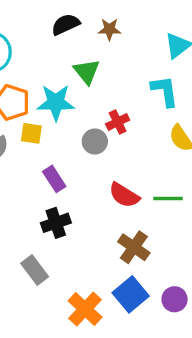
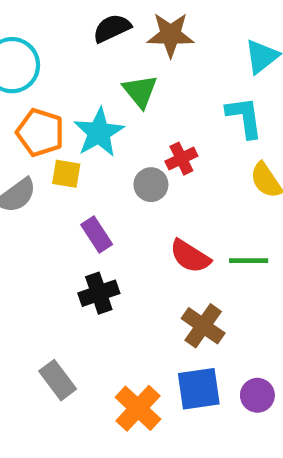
brown star: (109, 29) -> (171, 35), size x1.5
cyan star: (56, 102) -> (99, 132), turned -30
gray rectangle: (35, 270) -> (58, 380), moved
blue square: (131, 294) -> (199, 389), turned 32

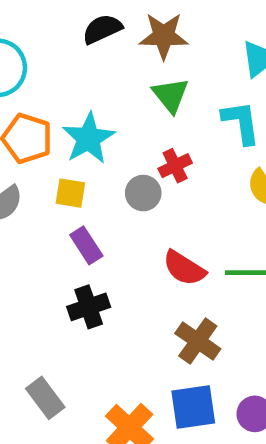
green triangle: (140, 91) -> (171, 95), moved
yellow square: (66, 174) -> (70, 193), moved

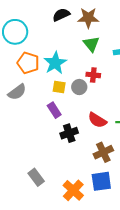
red cross: (175, 166) -> (93, 75), turned 32
yellow square: (70, 193) -> (59, 87), moved
black cross: (89, 307) -> (69, 133), moved
brown cross: (198, 341) -> (103, 152), turned 30

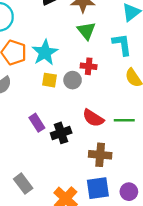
purple rectangle: (54, 110) -> (37, 123), moved
brown cross: (103, 152) -> (100, 155), turned 30

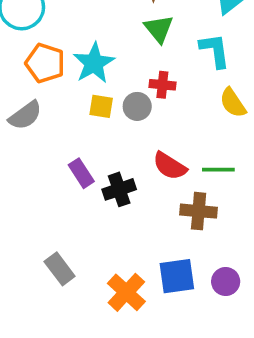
brown cross: (100, 155) -> (199, 211), moved

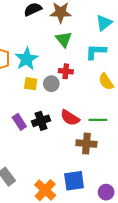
cyan L-shape: (215, 50) -> (96, 52), turned -80
black cross: (119, 189) -> (41, 121), moved
purple circle: (226, 282) -> (106, 192), moved

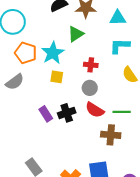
cyan triangle: (104, 23) -> (118, 18), moved, turned 36
green triangle: (64, 39) -> (76, 34), moved, turned 36
gray circle: (51, 84) -> (90, 88), moved

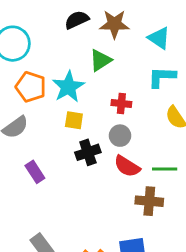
cyan triangle: (118, 18) -> (159, 38), turned 36
black cross: (67, 113) -> (88, 152), moved
purple rectangle: (46, 114) -> (35, 172), moved

